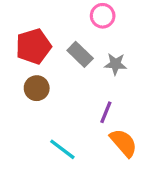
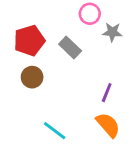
gray star: (115, 64) -> (112, 32), moved
purple line: (106, 112) -> (107, 93), moved

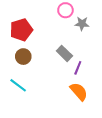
gray rectangle: (70, 48) -> (64, 53), moved
cyan line: (55, 131) -> (18, 85), moved

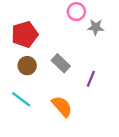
gray rectangle: (64, 53) -> (61, 63), moved
orange semicircle: (79, 92) -> (62, 106), moved

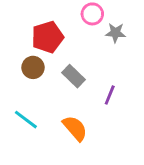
red pentagon: (25, 34) -> (47, 37), moved
brown circle: (27, 66) -> (33, 67), moved

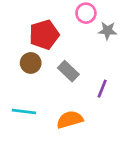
cyan line: (26, 120) -> (24, 112), turned -30
orange semicircle: (75, 128) -> (70, 120), turned -65

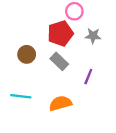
gray star: (108, 31) -> (93, 36), moved
red pentagon: (44, 35) -> (60, 33), moved

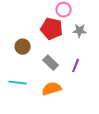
red pentagon: (60, 33) -> (52, 29), turned 30
gray rectangle: (59, 61) -> (51, 63), moved

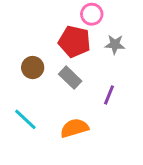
gray rectangle: (51, 63) -> (70, 78), moved
cyan line: (18, 83) -> (25, 119), turned 36

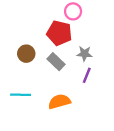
gray star: (115, 44) -> (84, 54), moved
cyan line: (25, 119) -> (21, 95), turned -42

